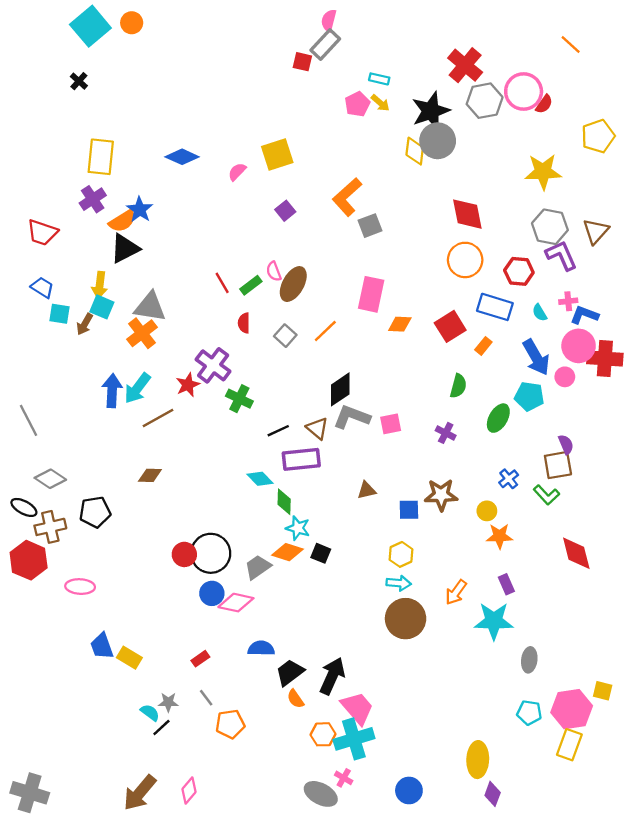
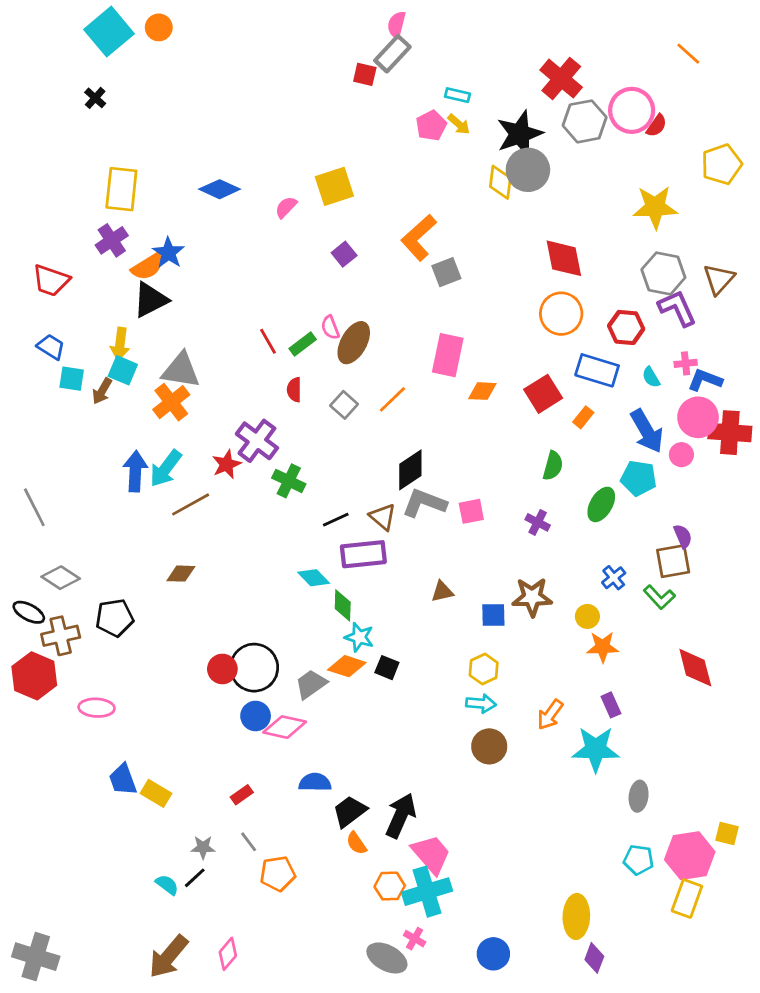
brown circle: (406, 619) -> (489, 746), size x0.7
cyan semicircle: (150, 713) -> (167, 885), moved

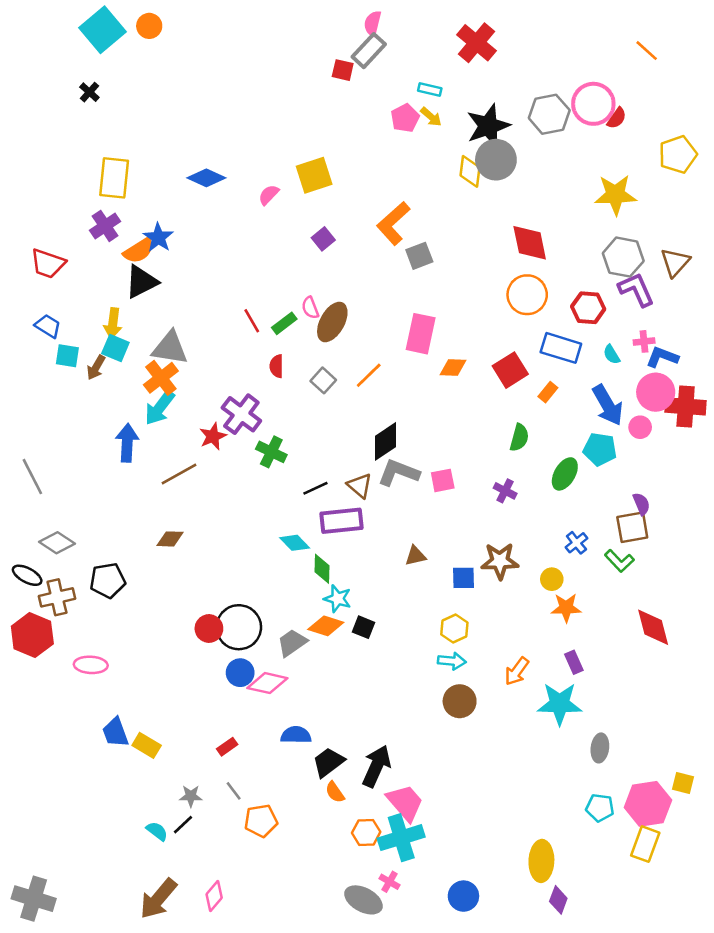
red cross: (561, 79) -> (476, 43), moved
cyan arrow: (166, 468) -> (160, 408), moved

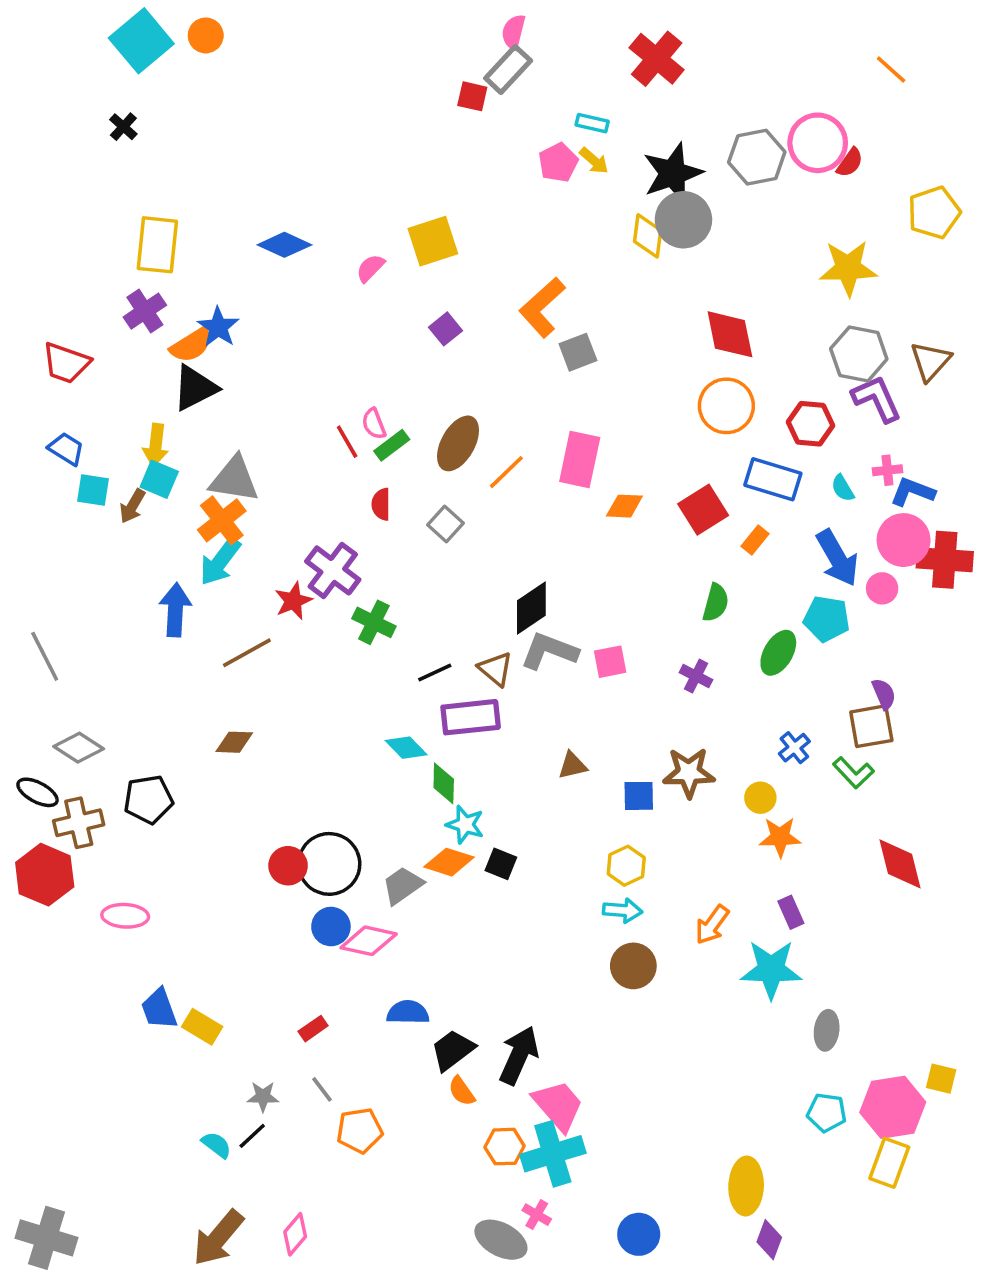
pink semicircle: (310, 308) -> (374, 424), moved
orange line: (369, 375) -> (506, 472), moved

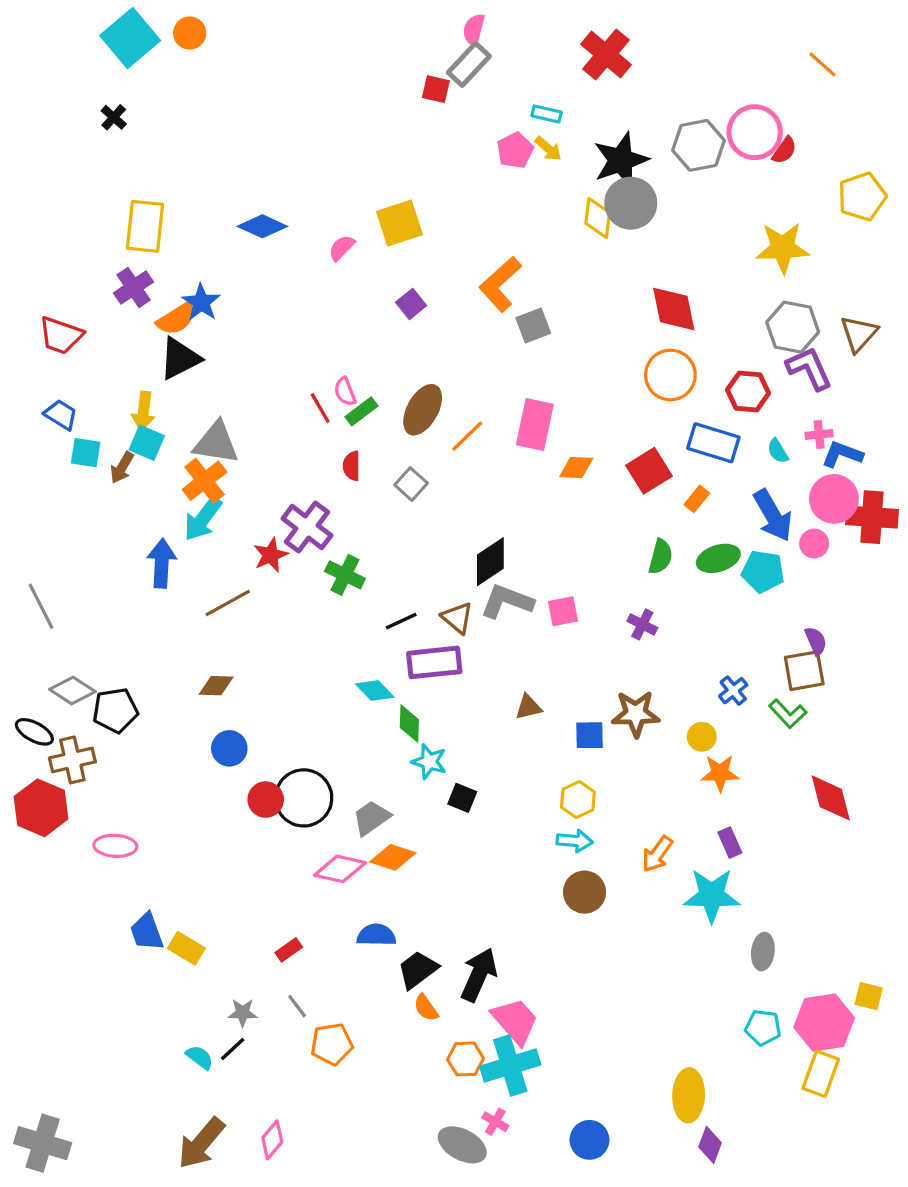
green ellipse: (778, 653) -> (718, 558), moved, turned 42
black pentagon: (148, 799) -> (115, 710), moved
orange diamond: (449, 862) -> (393, 857), moved
blue circle: (331, 927) -> (229, 748), moved

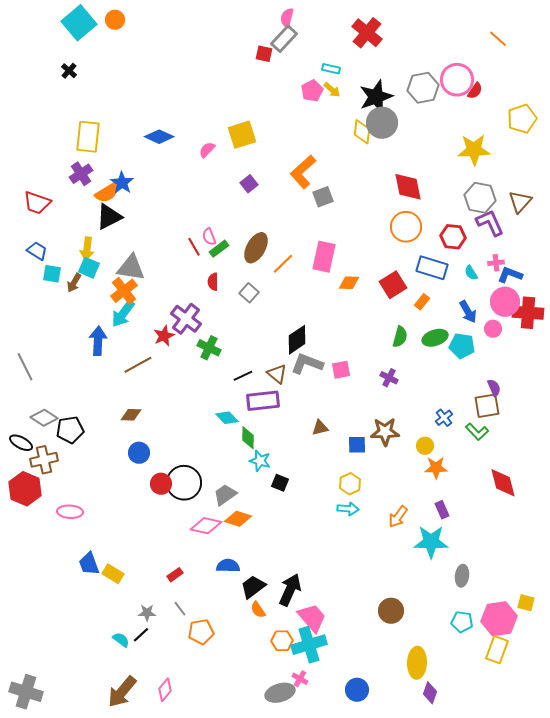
blue arrow: (773, 515) -> (468, 312), size x0.7
brown circle: (585, 892) -> (391, 611), moved
gray ellipse: (462, 1145) -> (280, 693), turned -44

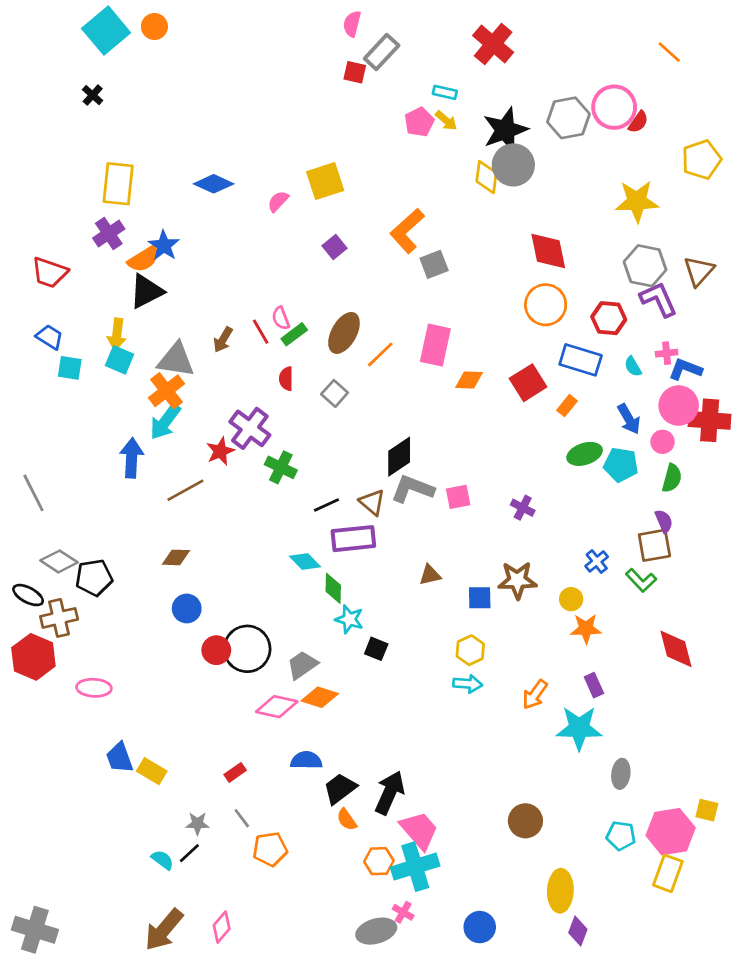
pink semicircle: (287, 18) -> (352, 24), moved
brown arrow: (74, 283) -> (223, 340), moved
green semicircle: (400, 337) -> (672, 478), moved

